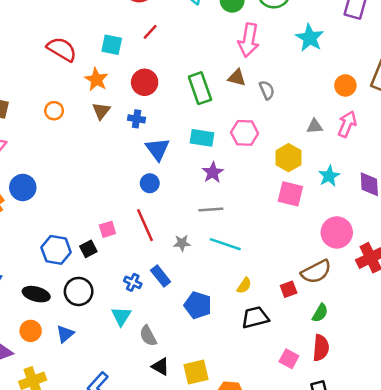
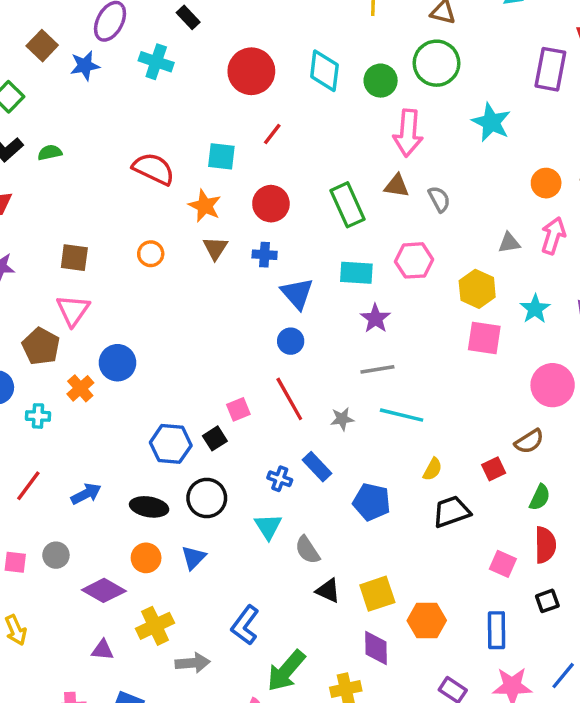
brown semicircle: (316, 272) -> (529, 441), size x0.7

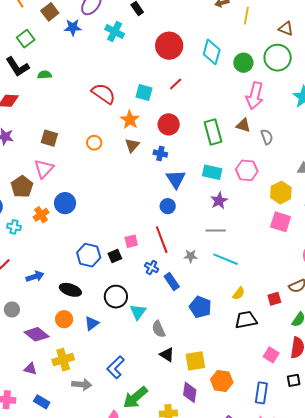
blue cross: (280, 479) -> (152, 267), moved
black circle: (207, 498) -> (116, 297), moved

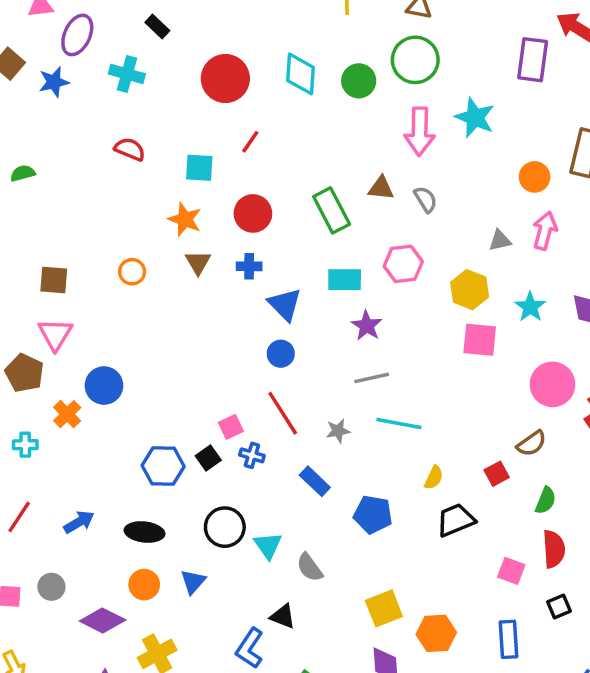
red semicircle: (103, 94) -> (130, 149), moved, size x0.7
pink arrow: (255, 96) -> (420, 131), moved
blue cross: (152, 267) -> (252, 455), moved
black triangle: (167, 355) -> (283, 616), moved

